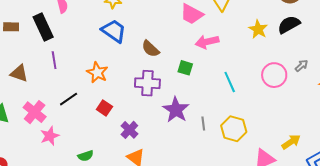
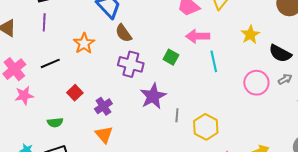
black semicircle: (289, 25) -> (280, 53), moved, turned -135
brown semicircle: (150, 49) -> (124, 33), moved
cyan line: (230, 82) -> (214, 61), moved
red square: (104, 108) -> (75, 93), moved

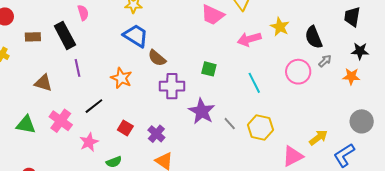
pink arrow: (198, 36) -> (249, 39), moved
black semicircle: (280, 53) -> (314, 37), turned 55
cyan line: (214, 61) -> (254, 83), moved
pink star: (24, 96) -> (89, 142), moved
gray line: (177, 115) -> (230, 124), turned -32

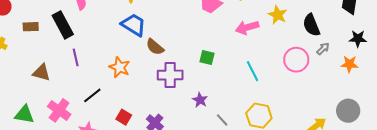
purple star: (202, 111) -> (200, 100), size x0.6
gray circle: (362, 121) -> (348, 111), moved
gray line: (230, 124) -> (222, 120), moved

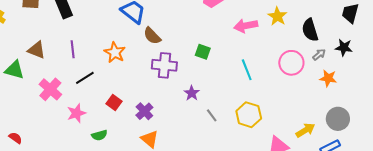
black star: (358, 39) -> (344, 47), moved
purple line: (76, 57) -> (73, 49), moved
orange star: (349, 64) -> (328, 78), moved
green triangle: (24, 114) -> (14, 70), moved

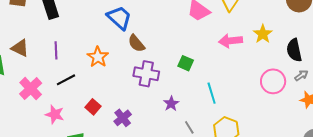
cyan line: (247, 70) -> (212, 93), moved
pink star: (76, 113) -> (55, 114), turned 30

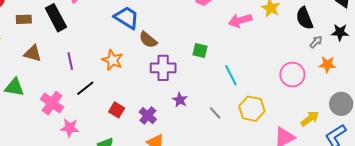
brown triangle: (20, 48) -> (33, 53), moved
pink circle: (273, 81) -> (292, 75), moved
purple star: (171, 104) -> (180, 100), moved
pink star: (55, 114) -> (70, 128), moved

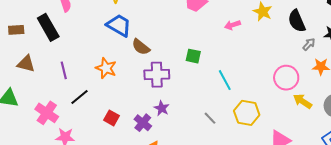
pink arrow: (240, 20) -> (232, 25), size x0.7
purple star: (180, 100) -> (162, 108), moved
yellow arrow: (310, 118) -> (302, 101), moved, turned -108

